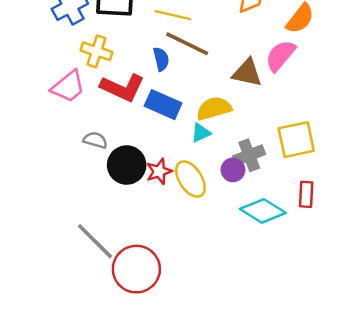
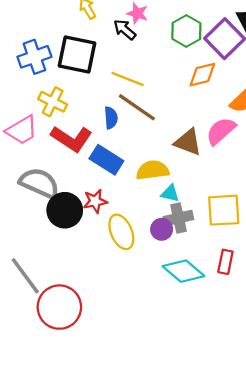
cyan triangle: (201, 133) -> (170, 193), moved, turned 30
gray semicircle: (95, 140) -> (39, 183), size x1.8
red star: (159, 171) -> (95, 201), moved

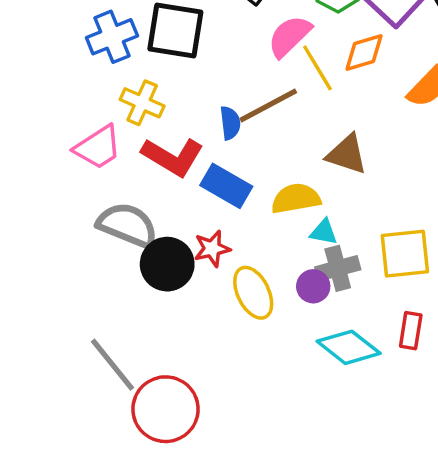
yellow line: (128, 79) -> (317, 68), moved, turned 40
brown line: (137, 107) -> (268, 105), turned -60
pink semicircle: (221, 131) -> (290, 36), moved

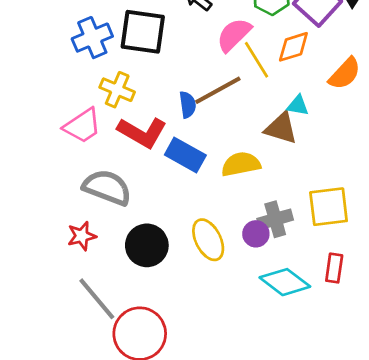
cyan triangle: (324, 232) -> (298, 105), moved
red star: (212, 249) -> (82, 236), moved
black circle: (167, 264) -> (147, 245), moved

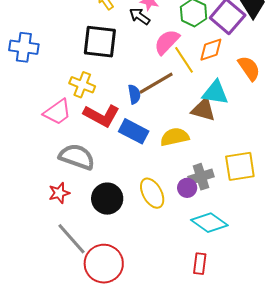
blue cross: (92, 38) -> (24, 47), moved, turned 32
orange semicircle: (345, 74) -> (249, 68), turned -76
cyan triangle: (298, 105) -> (215, 93), size x1.6
red rectangle: (334, 268) -> (200, 264), moved

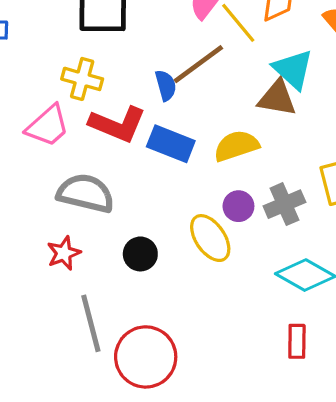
cyan triangle: (215, 93) -> (293, 69), turned 40
purple circle: (187, 188) -> (238, 206), moved
black circle: (107, 199) -> (140, 254), size x0.7
gray line: (72, 239) -> (91, 323), turned 33

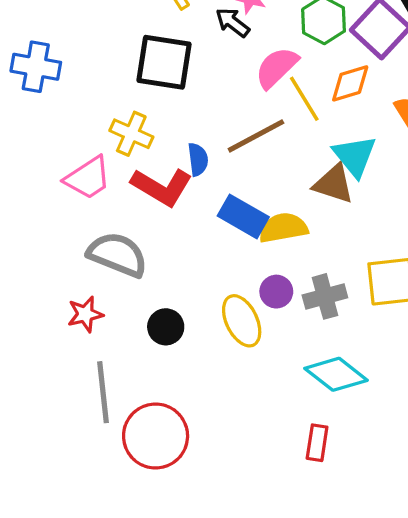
blue semicircle: (166, 85) -> (198, 159), moved
blue rectangle: (171, 144) -> (243, 216), moved

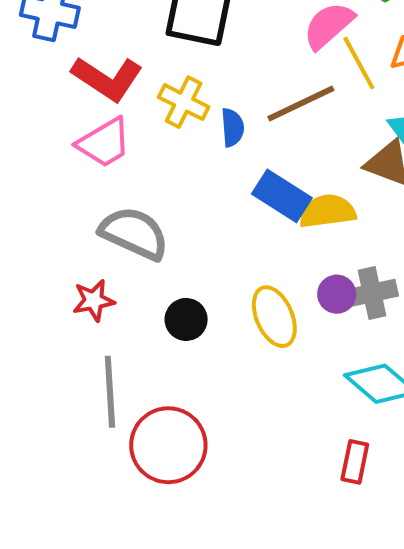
yellow cross: (131, 134) -> (184, 102), moved
red L-shape: (162, 187) -> (107, 78), moved
purple circle: (276, 292) -> (337, 294), moved

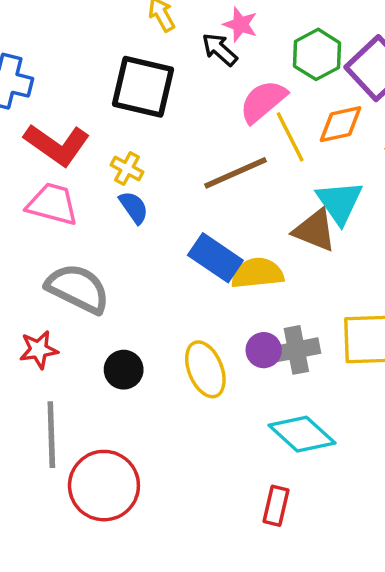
yellow cross: (184, 102) -> (127, 168), size x0.7
blue semicircle: (232, 127) -> (134, 207), moved, turned -32
pink trapezoid: (104, 143) -> (52, 204), turned -136

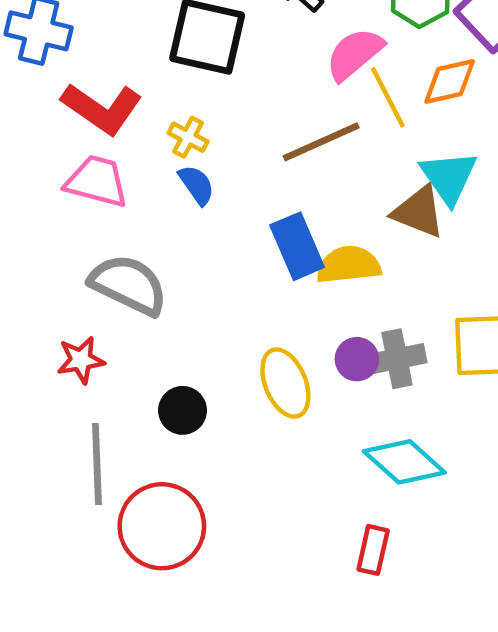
blue rectangle: (215, 258) -> (297, 246), turned 33
black circle: (124, 370) -> (183, 410), moved

